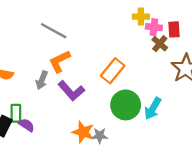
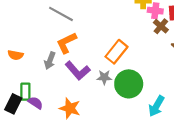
cyan arrow: (153, 109) -> (156, 106), moved
orange star: (83, 132) -> (70, 108), moved
gray star: (100, 136) -> (104, 77), moved

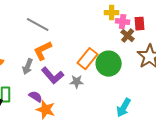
green circle: (129, 84) -> (109, 64), moved
purple semicircle: (35, 103) -> (36, 97), moved

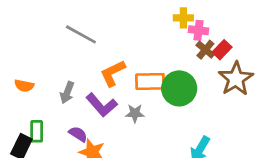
red rectangle: (140, 24) -> (222, 50), moved, turned 48
orange L-shape: (43, 51) -> (113, 73), moved
orange rectangle: (88, 59) -> (150, 81), turned 50

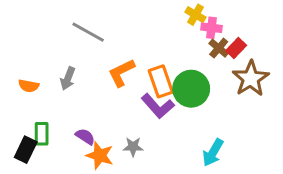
yellow cross: (183, 18) -> (196, 15), turned 30
orange rectangle: (150, 81) -> (161, 81), turned 72
gray arrow: (67, 93) -> (68, 79), moved
purple L-shape: (102, 105) -> (158, 106), moved
gray star: (135, 113) -> (133, 147), moved

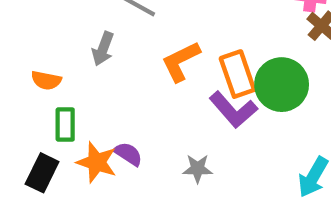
gray arrow: (68, 79) -> (103, 49), moved
green rectangle: (42, 134) -> (65, 124), moved
orange star: (100, 155) -> (97, 162), moved

